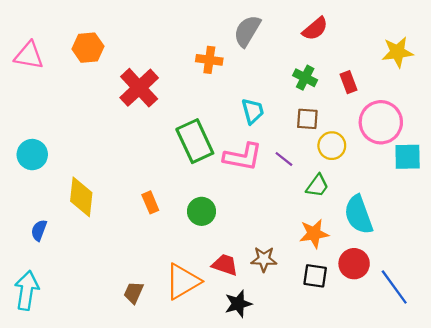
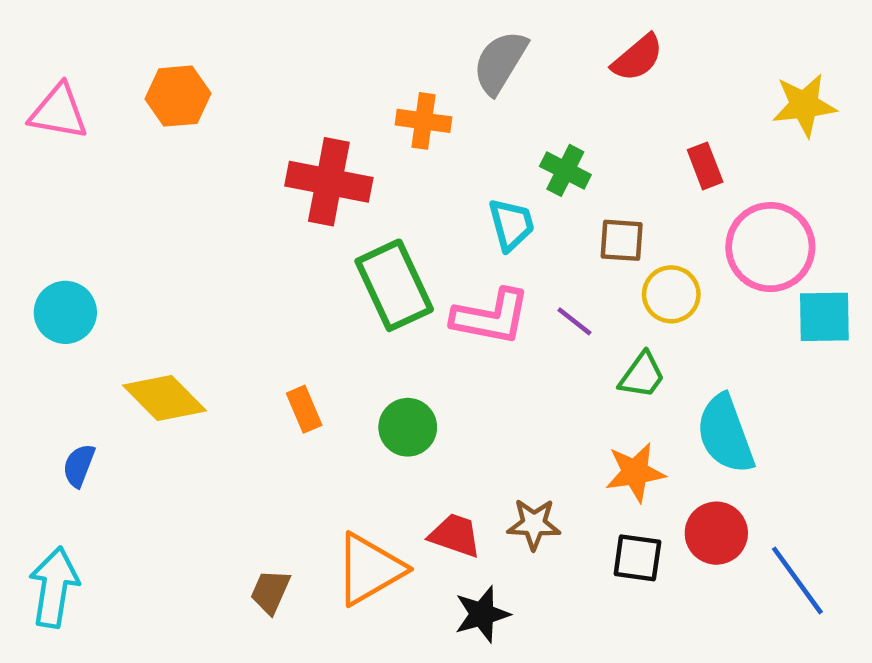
green cross: (305, 78) -> (565, 170), moved
red cross: (139, 88) -> (329, 182), moved, turned -36
yellow diamond: (81, 197) -> (164, 398), turned -51

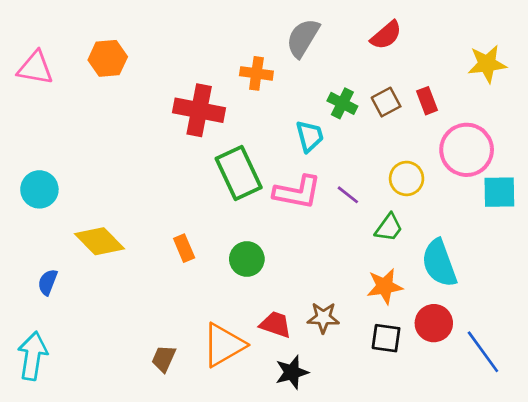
brown square: (622, 240) -> (386, 102), moved, turned -32

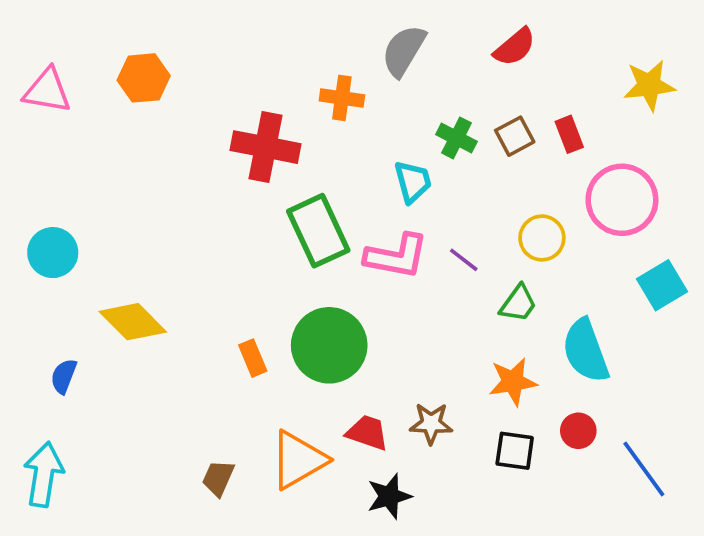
cyan square: (499, 192) -> (662, 285), moved, turned -30
orange rectangle: (184, 248) -> (253, 358), moved
green circle: (247, 259) -> (329, 345), size x1.6
red circle: (434, 323) -> (578, 431), size x0.7

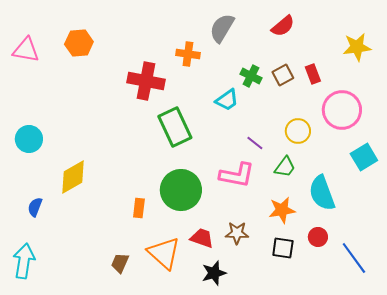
cyan trapezoid: (413, 182) -> (227, 100), turned 70
pink L-shape: (396, 256) -> (237, 175), moved
yellow diamond: (133, 322) -> (73, 177), turned -75
orange rectangle: (253, 358) -> (139, 208), moved, turned 30
orange triangle: (298, 460) -> (164, 253), turned -48

